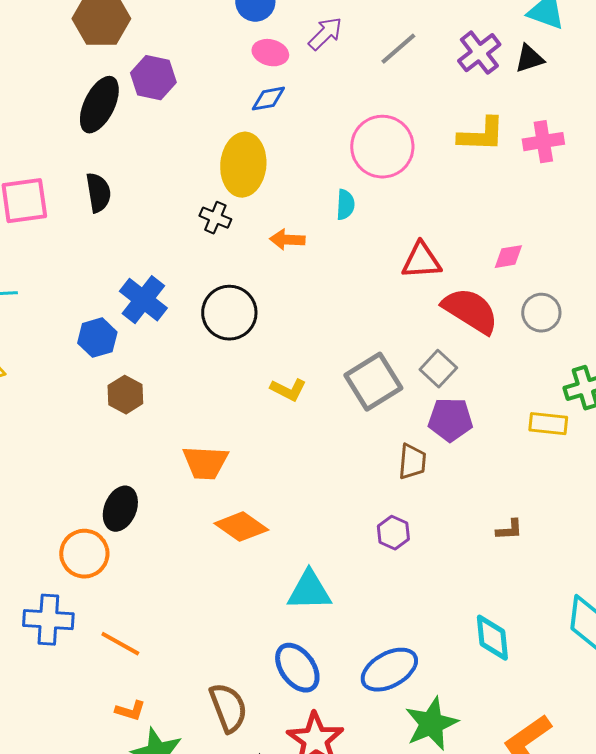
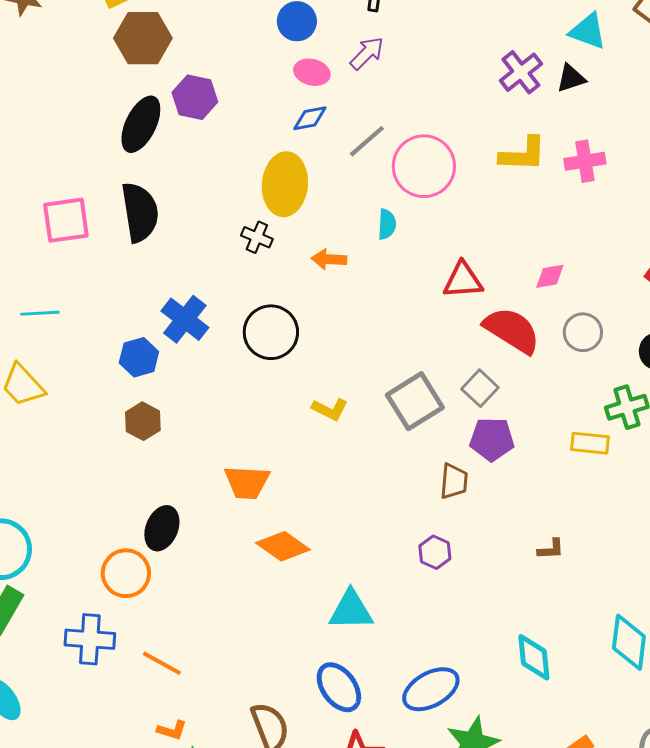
gray line: (398, 49) -> (367, 141), moved
black semicircle: (98, 193) -> (140, 212), size x1.5
brown hexagon: (125, 395) -> (143, 421), moved

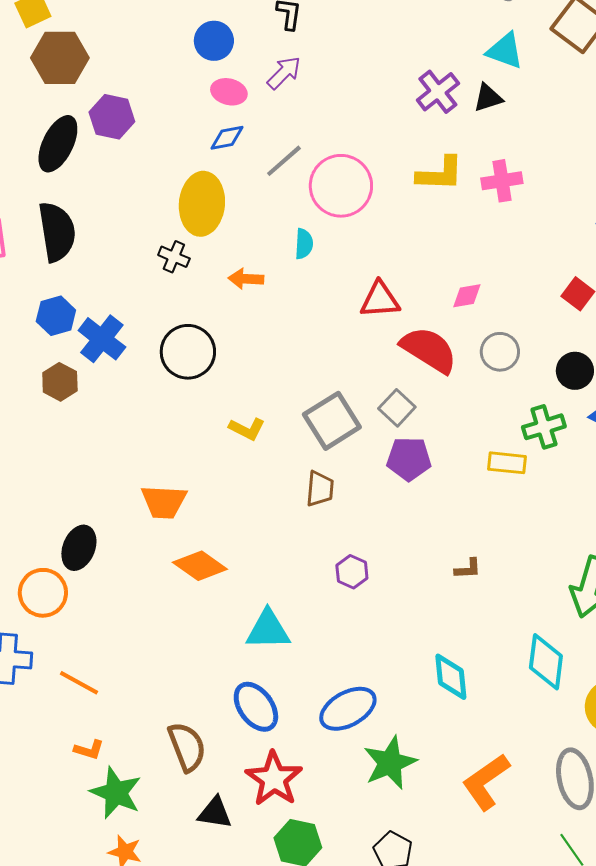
blue hexagon: (139, 357) -> (56, 316), moved
brown hexagon: (143, 421) -> (60, 382), moved
brown trapezoid: (454, 481) -> (320, 489), moved

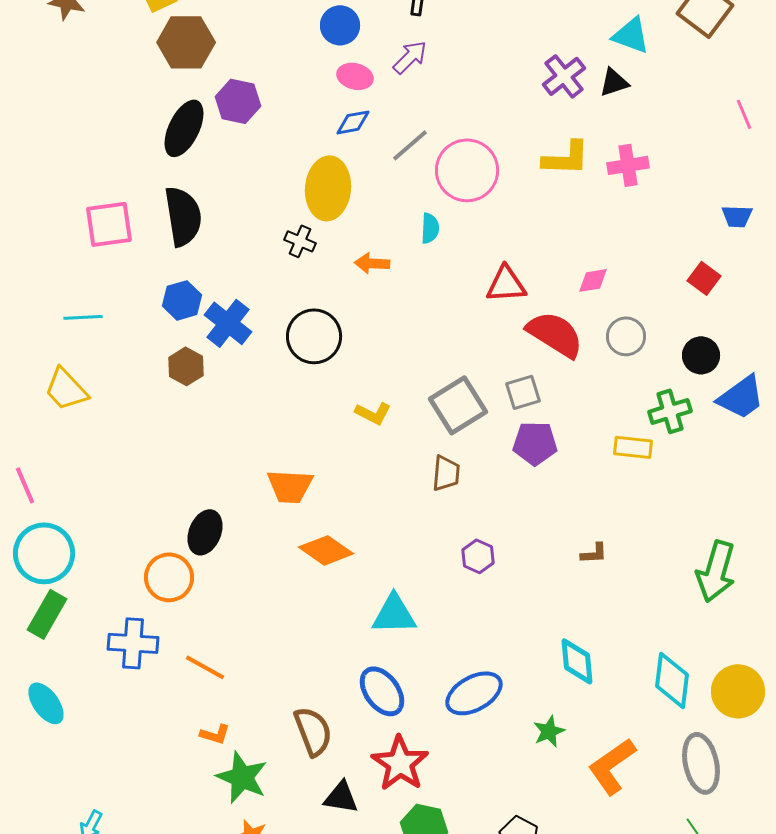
gray square: (397, 408) -> (523, 392), turned 30
cyan diamond: (546, 662) -> (672, 680), moved
green star: (390, 763) -> (549, 731), moved, size x0.6

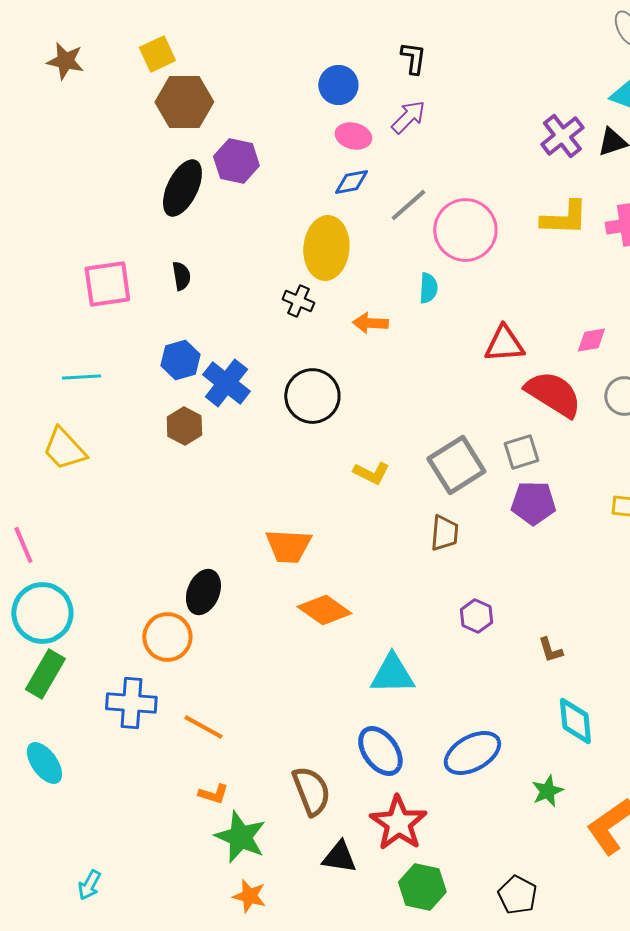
black semicircle: (183, 216) -> (181, 276), size x0.5
brown L-shape: (594, 553) -> (550, 650), moved, turned 76

